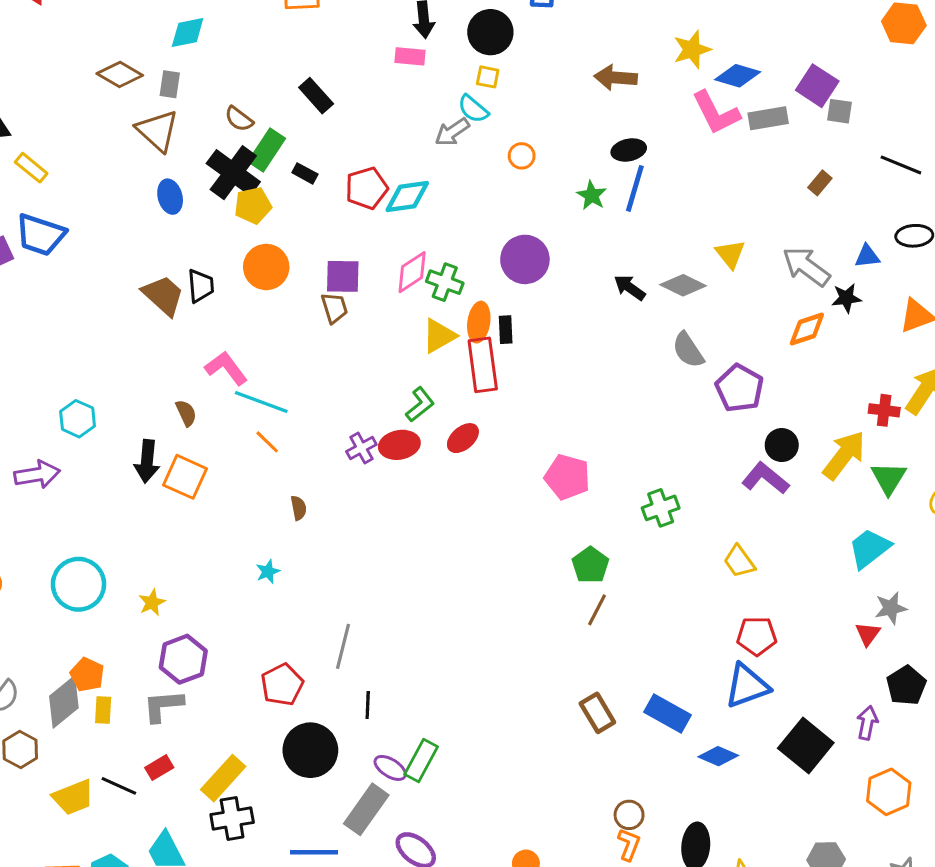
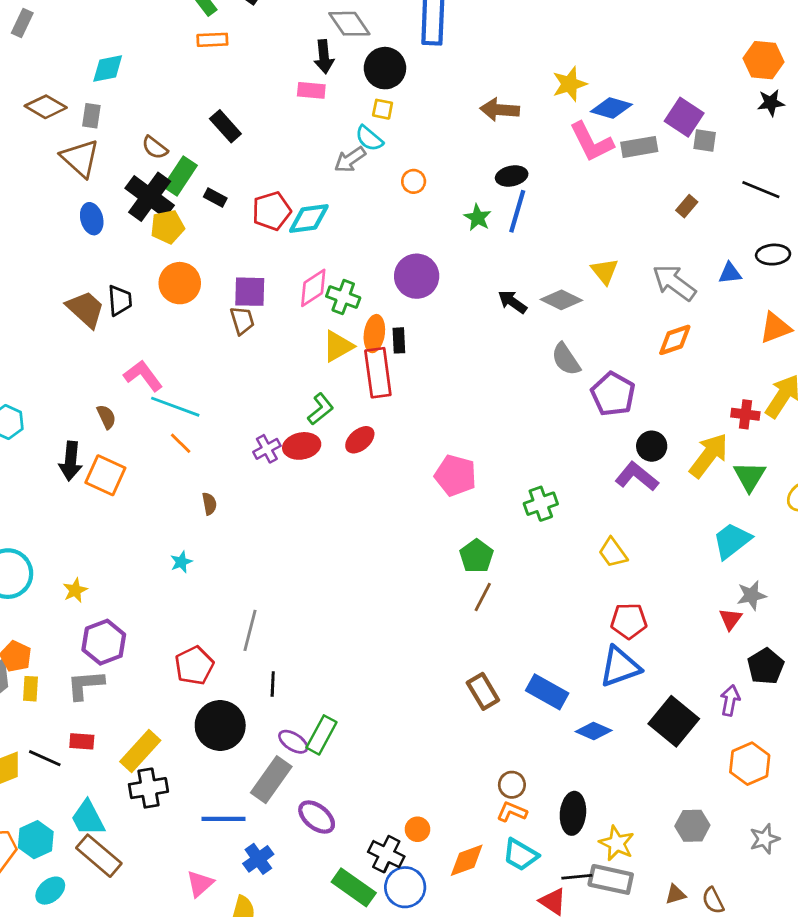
black star: (846, 298) -> (771, 103), moved
red rectangle: (159, 768) -> (82, 741), turned 35
orange L-shape: (629, 844) -> (512, 812), turned -88

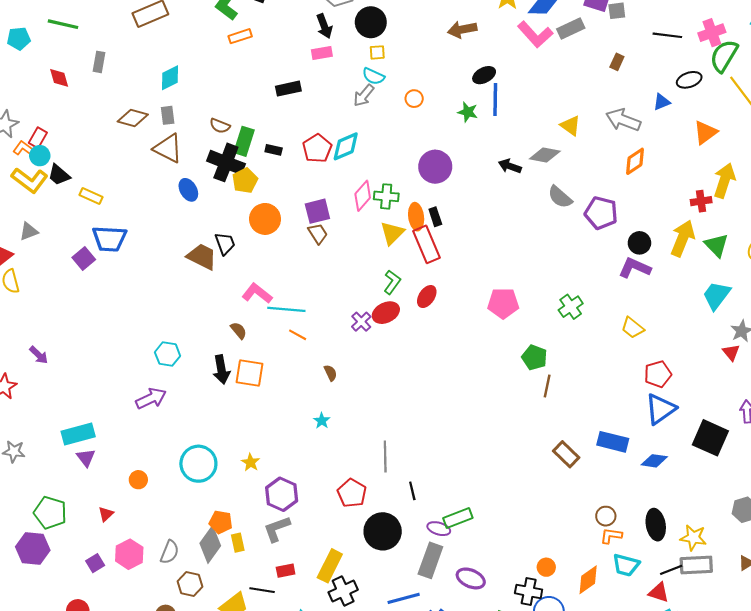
black rectangle: (225, 126) -> (288, 89), moved, turned -45
green rectangle: (321, 735) -> (458, 518), turned 56

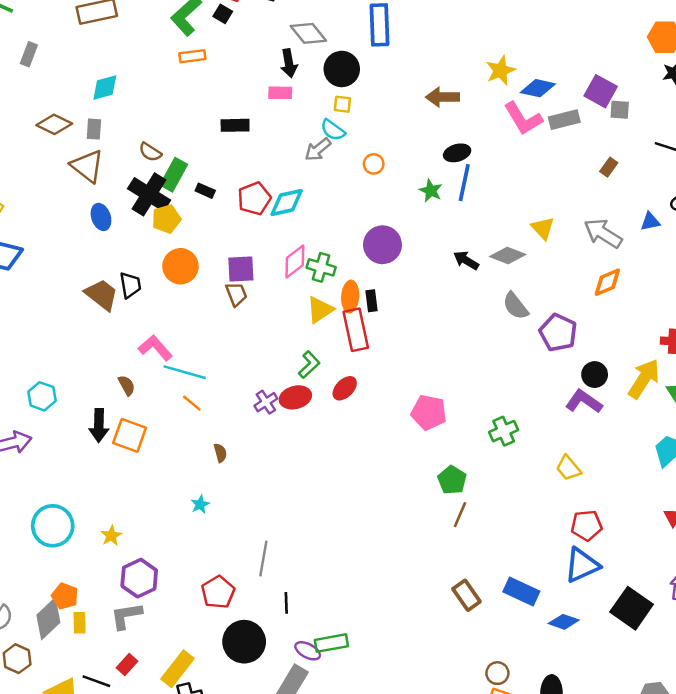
red rectangle: (286, 571) -> (127, 664), turned -48

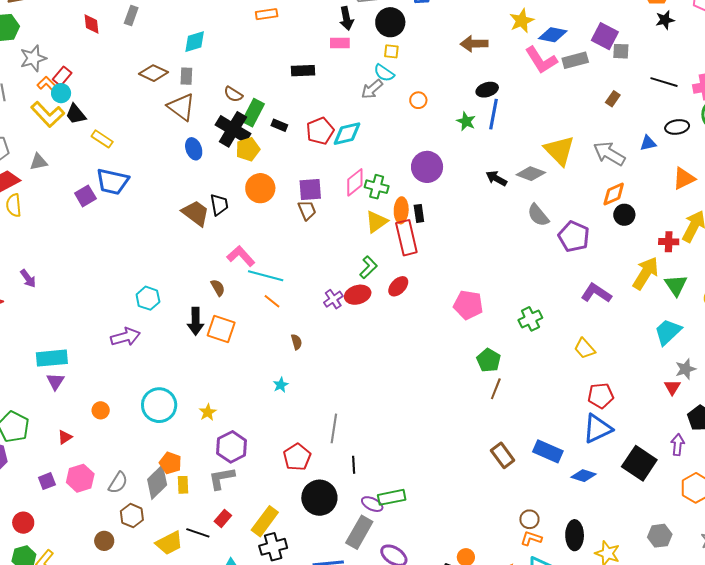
yellow triangle: (543, 228) -> (559, 150), size x1.6
black circle: (595, 375) -> (624, 215), moved

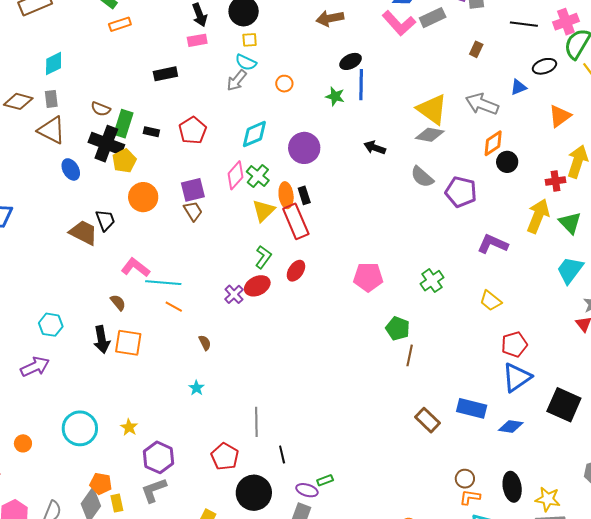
cyan diamond: (347, 134) -> (254, 134), moved
gray diamond: (531, 174) -> (430, 135), moved
green cross: (377, 187) -> (258, 176), turned 35
green rectangle: (392, 497) -> (325, 480), size x0.6

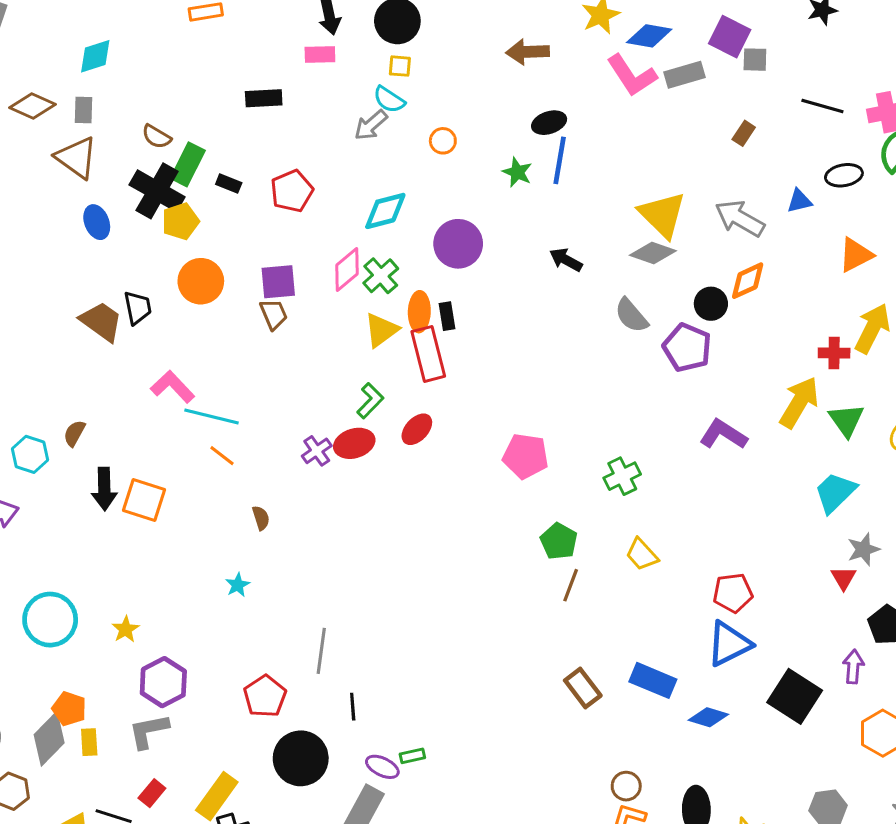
black circle: (507, 162) -> (711, 304), moved
yellow trapezoid: (491, 301) -> (642, 554), moved
brown semicircle: (118, 303) -> (74, 433), moved, turned -120

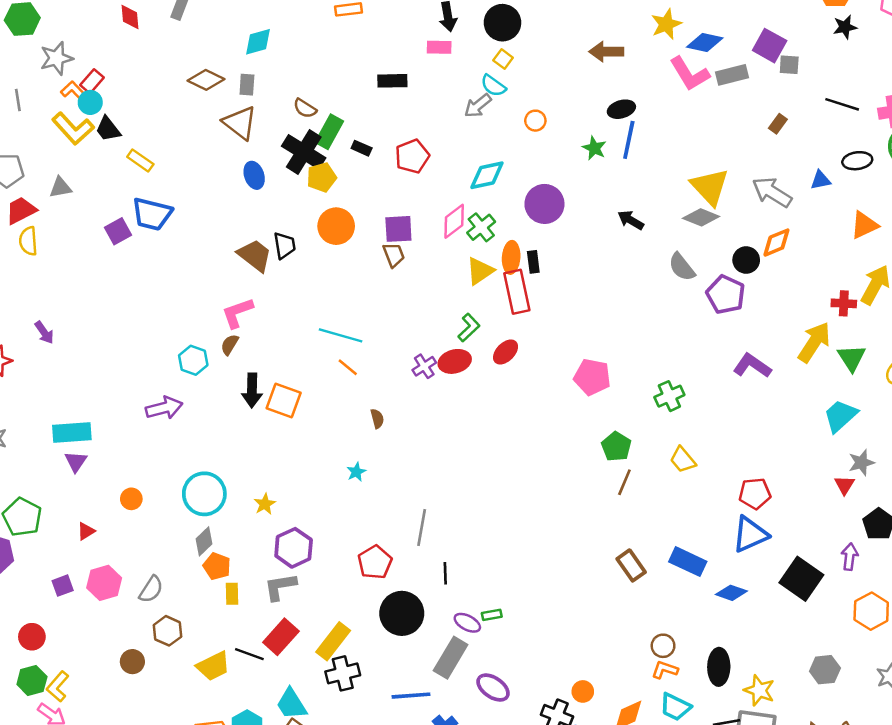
yellow square: (400, 66) -> (503, 59), turned 30
pink L-shape: (173, 387) -> (237, 313), moved, turned -68
gray diamond: (49, 739) -> (204, 541), moved, size x0.7
red rectangle: (152, 793) -> (281, 637), size x1.6

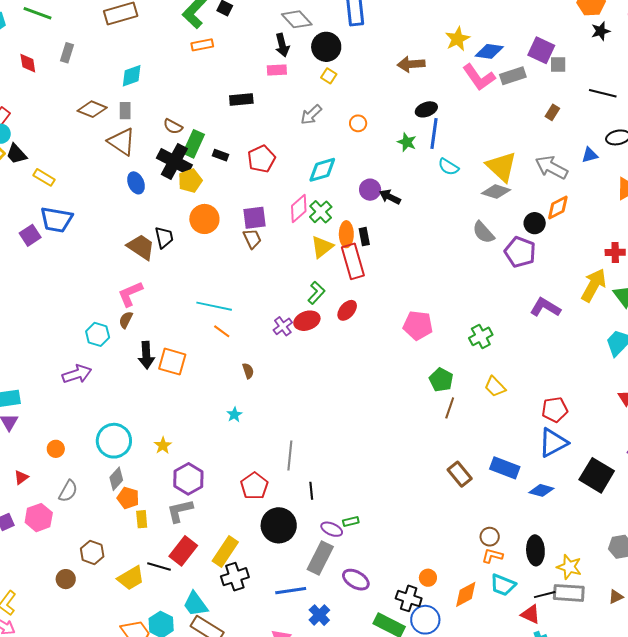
cyan semicircle: (493, 86) -> (448, 167), moved
purple circle: (544, 204) -> (370, 190), size x0.7
black arrow: (631, 220) -> (390, 197), moved
gray semicircle: (151, 589) -> (68, 491), moved

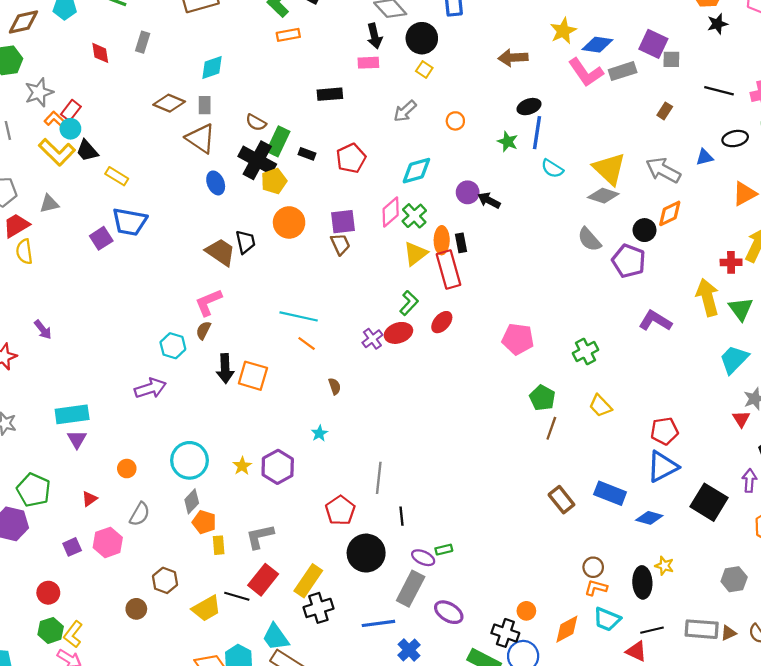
yellow arrow: (594, 285) -> (708, 297), turned -44
purple hexagon: (188, 479) -> (278, 467), moved
yellow star: (569, 567) -> (664, 566), moved, size x0.7
gray rectangle: (569, 593) -> (702, 629), moved

